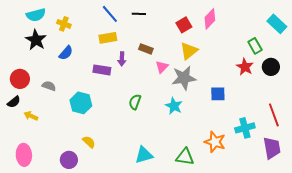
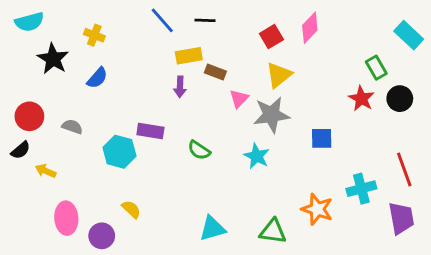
cyan semicircle: (36, 15) -> (29, 22), moved
yellow rectangle: (108, 38) -> (189, 56), moved
purple rectangle: (102, 70) -> (150, 131), moved
green semicircle: (135, 102) -> (199, 150), turned -77
pink ellipse: (24, 155) -> (66, 218), moved

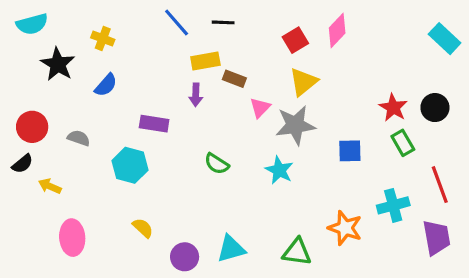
green rectangle: (376, 68) -> (403, 143), moved
purple rectangle: (150, 131) -> (154, 124), moved
purple circle: (102, 236) -> (185, 257), moved

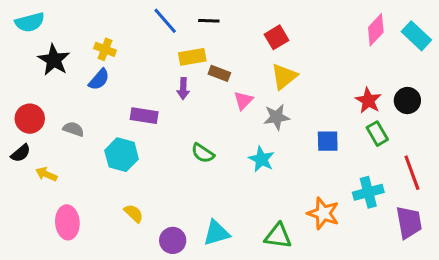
pink diamond: (337, 31) -> (376, 30), moved
yellow cross: (103, 39) -> (105, 49), moved
gray star: (295, 125) -> (277, 117), size x0.7

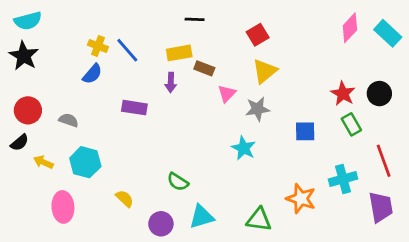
blue line: (165, 21) -> (127, 50), moved
black star: (54, 60) -> (24, 56), moved
green semicircle: (203, 153) -> (178, 182), moved
cyan hexagon: (122, 155) -> (85, 162), moved

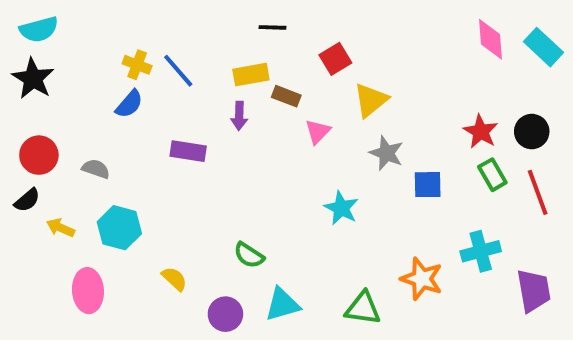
pink diamond: (350, 28) -> (490, 39), turned -48
red square: (258, 35) -> (335, 59), moved
gray star: (258, 109) -> (386, 153), moved, turned 30
red line: (384, 161) -> (538, 192), moved

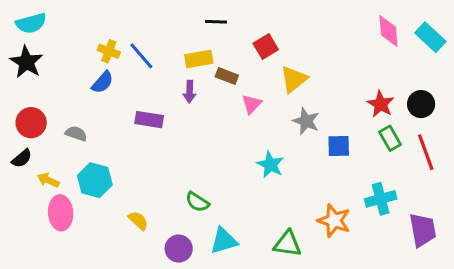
pink ellipse: (88, 291) -> (61, 213), moved

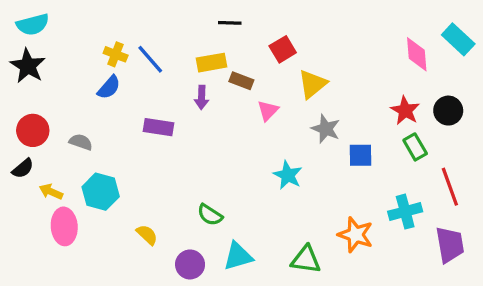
pink diamond: (388, 31) -> (417, 54), moved
red line: (426, 152) -> (450, 187), moved

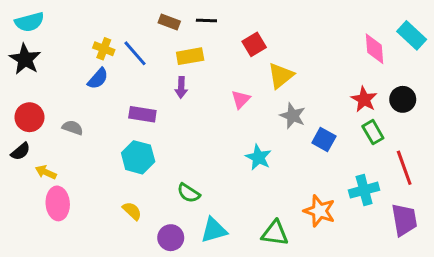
brown rectangle: (241, 81) -> (169, 22), moved
blue square: (360, 155) -> (324, 140), turned 30
cyan hexagon: (101, 192) -> (138, 157), moved

